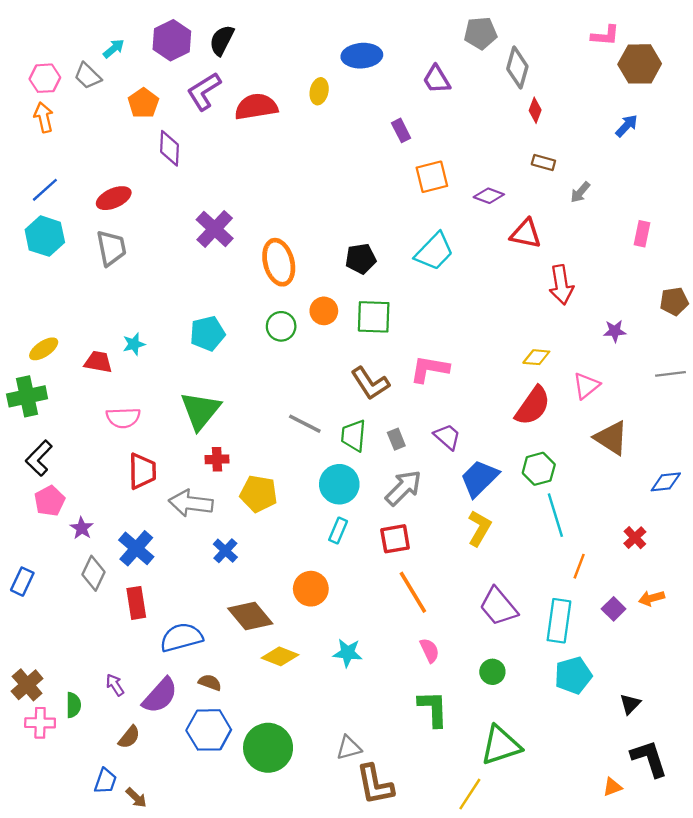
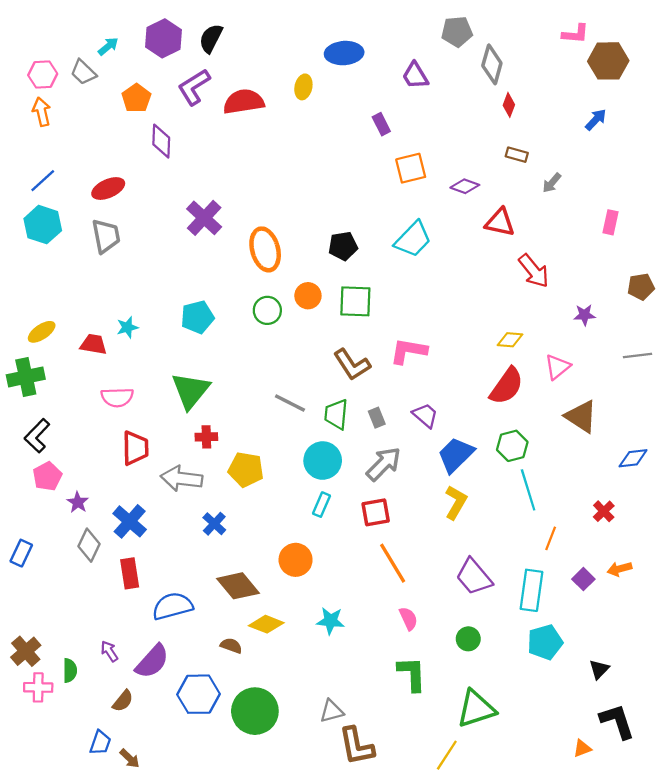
red arrow: (561, 285) -> (534, 271), turned -30
brown semicircle: (210, 682) -> (231, 646), moved

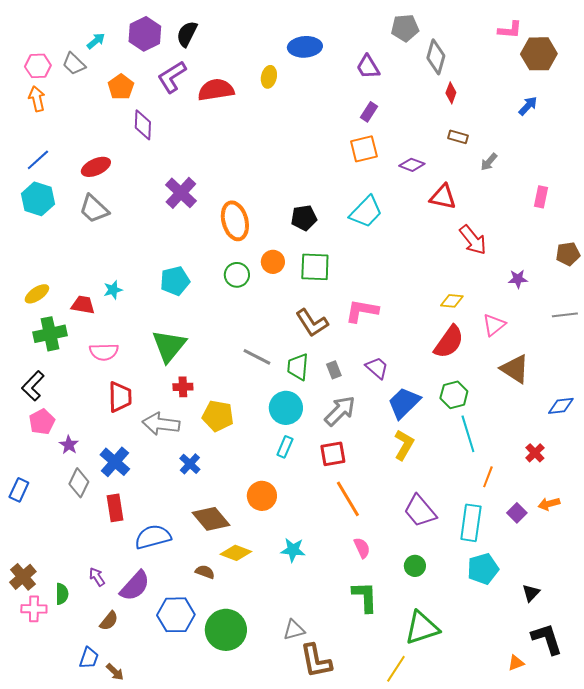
purple rectangle: (381, 124) -> (369, 112), moved, turned 60
gray trapezoid: (106, 236) -> (94, 209), turned 144
green cross: (26, 377) -> (50, 334), moved

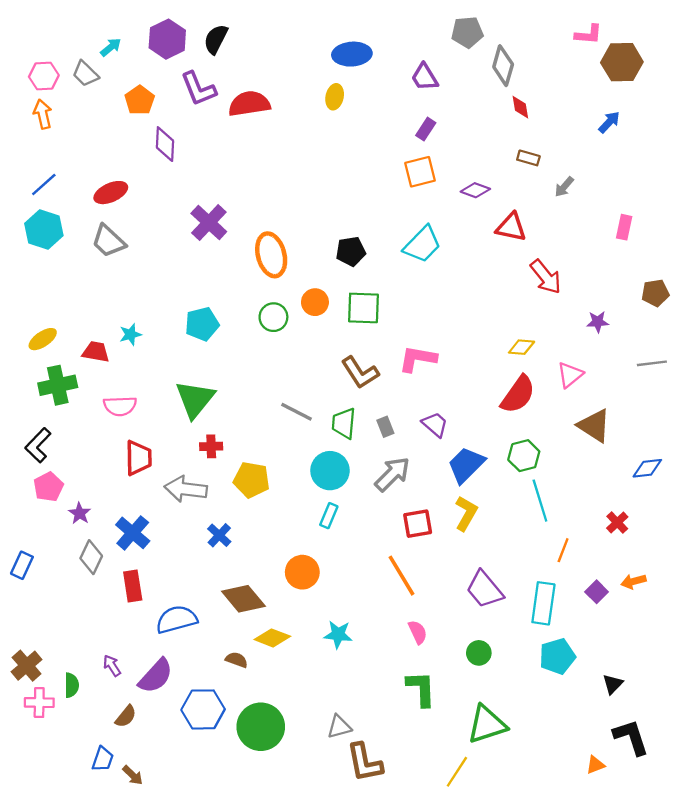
purple L-shape: (172, 77) -> (198, 89), turned -80
yellow ellipse: (269, 77) -> (335, 97), moved
red diamond: (451, 93) -> (520, 107), turned -30
red square: (333, 454) -> (418, 524), moved

